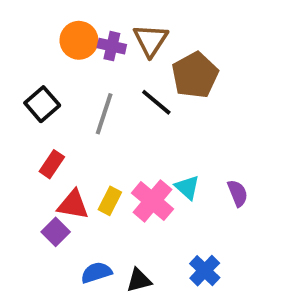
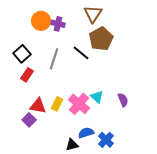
brown triangle: (151, 40) -> (93, 14), moved
red rectangle: (52, 164) -> (27, 75), moved
blue semicircle: (96, 273) -> (86, 133), moved

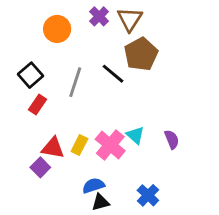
purple cross: (58, 24) -> (99, 16), moved, turned 32
blue semicircle: (86, 133) -> (93, 186), moved

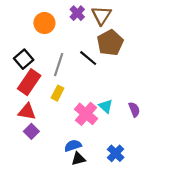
red rectangle: (37, 104) -> (29, 82), size x1.6
yellow rectangle: (79, 145) -> (58, 93), moved
red triangle: (53, 148) -> (27, 112), moved

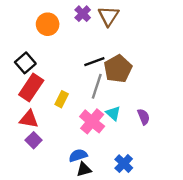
brown pentagon: (110, 43) -> (118, 69), moved
black line: (88, 58) -> (94, 62), turned -60
gray line: (59, 65) -> (97, 86), moved

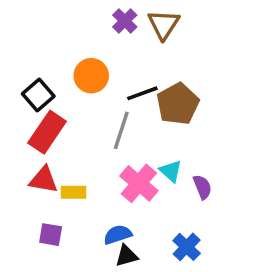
orange circle: (48, 24) -> (91, 76), moved
gray line: (97, 86) -> (121, 130), moved
yellow rectangle: (62, 99) -> (74, 192), moved, turned 63
purple semicircle: (144, 117) -> (202, 187), moved
purple square: (34, 140) -> (51, 235), moved, turned -35

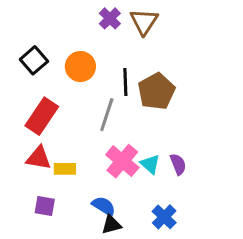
black line: (142, 93) -> (125, 82), turned -72
black square: (38, 95) -> (34, 60), moved
cyan triangle: (171, 171) -> (150, 164), moved
blue semicircle: (118, 235) -> (104, 206), turned 50

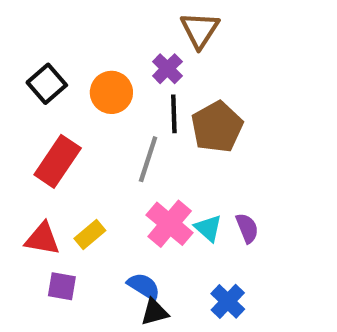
purple cross: (110, 18) -> (167, 69), moved
red triangle: (39, 158) -> (42, 239), moved
yellow rectangle: (65, 169) -> (90, 235), turned -40

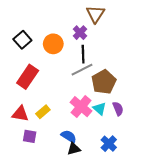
brown pentagon: (217, 127) -> (104, 82), moved
gray line: (148, 159) -> (82, 70), moved, turned 45

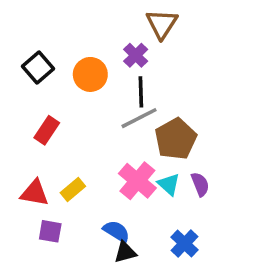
red rectangle: (28, 77) -> (47, 130), size x0.7

